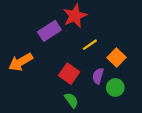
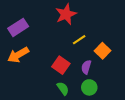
purple rectangle: (49, 31) -> (18, 27), moved
green circle: (115, 87) -> (89, 87), moved

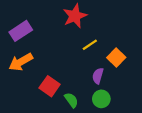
red square: (61, 65) -> (50, 86), moved

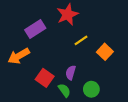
purple rectangle: (21, 31) -> (35, 29), moved
purple semicircle: (98, 76) -> (71, 73), moved

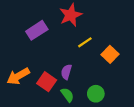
orange arrow: (19, 56) -> (18, 76), moved
purple semicircle: (71, 73) -> (66, 72), moved

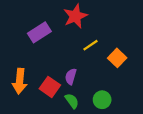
orange arrow: (18, 76) -> (20, 81), turned -55

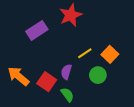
yellow line: (90, 45) -> (85, 53), moved
orange arrow: (20, 81) -> (18, 76), turned 125
green circle: (102, 100) -> (98, 75), moved

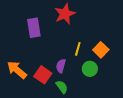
purple rectangle: (37, 30) -> (34, 28), turned -66
yellow line: (85, 53) -> (78, 49), turned -40

